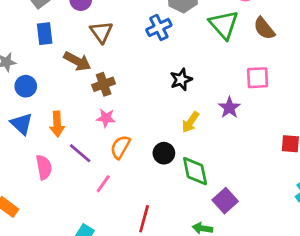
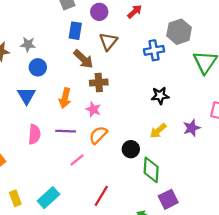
blue rectangle: (45, 34) -> (75, 31), moved
orange arrow: (57, 124) -> (65, 98), moved
purple line: (80, 153) -> (66, 131), turned -54

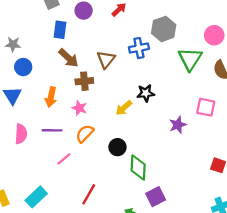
brown triangle: (108, 41) -> (106, 59), moved
yellow arrow: (158, 131) -> (124, 108), moved

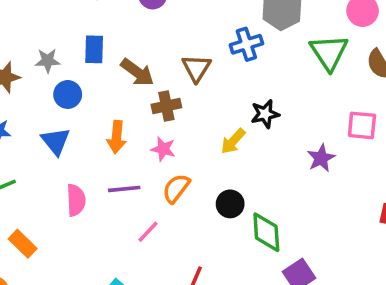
blue rectangle: (60, 30) -> (94, 49), moved

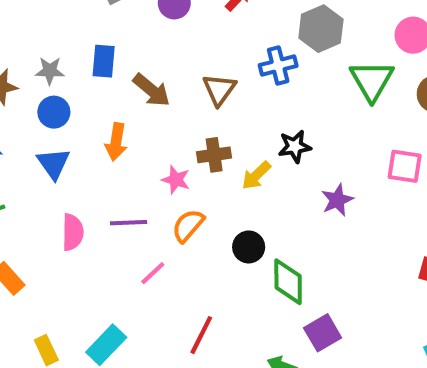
blue circle: (68, 94) -> (54, 112), moved
brown cross: (166, 106) -> (214, 155), moved
orange arrow: (117, 137) -> (116, 142), moved
purple star: (321, 158) -> (337, 200), moved

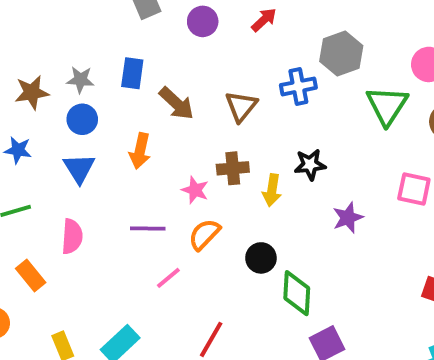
yellow arrow: (256, 175) -> (272, 190), turned -40
pink semicircle: (73, 232) -> (72, 236), moved

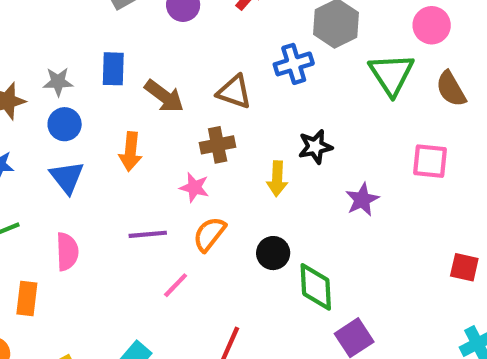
brown triangle: (241, 106) -> (234, 92), turned -44
brown cross: (233, 168) -> (218, 145), moved
orange rectangle: (31, 276) -> (27, 298), turned 52

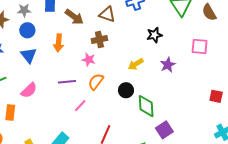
black star: (315, 147) -> (154, 35), moved
yellow arrow: (277, 179) -> (136, 64), moved, turned 56
pink semicircle: (67, 252) -> (29, 90), turned 48

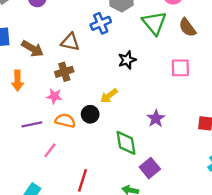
purple star: (168, 65) -> (156, 118), moved
orange semicircle: (96, 82) -> (65, 121), turned 72
black circle: (126, 90) -> (90, 114), moved

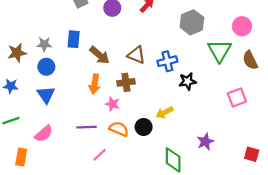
blue cross: (101, 23) -> (167, 61), moved
pink square: (180, 68) -> (237, 98), turned -30
orange arrow: (18, 81) -> (95, 84), moved

